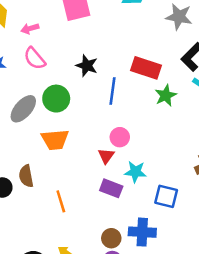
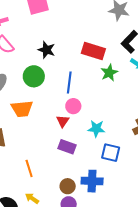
blue line: (113, 91) -> (69, 82), moved
green circle: (56, 99) -> (34, 76), moved
cyan star: (135, 172) -> (96, 129), moved
orange line: (61, 201) -> (29, 168), moved

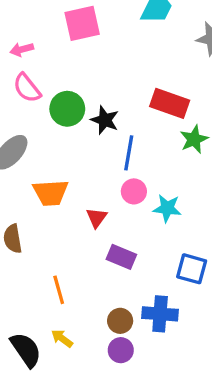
black star: (47, 50) -> (105, 120), moved
green circle: (34, 76) -> (67, 109), moved
red triangle: (63, 121) -> (97, 218), moved
cyan star: (96, 129) -> (167, 208), moved

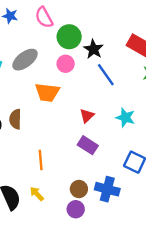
blue line: (129, 153) -> (106, 75), turned -55
pink circle: (134, 191) -> (66, 64), moved
red triangle: (97, 218) -> (87, 116), moved

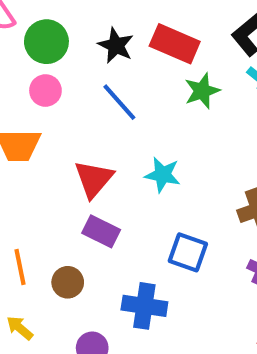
black star: (93, 49) -> (116, 45), moved
red triangle: (87, 116) -> (94, 179), size x1.5
brown circle: (79, 189) -> (68, 282), moved

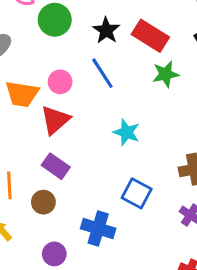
pink circle: (45, 91) -> (60, 82), moved
red triangle: (94, 179) -> (55, 120), moved
purple rectangle: (101, 231) -> (56, 166), moved

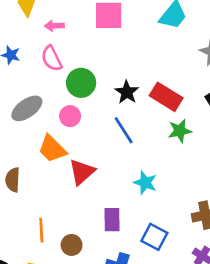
pink circle: (60, 82) -> (70, 116), moved
orange trapezoid: (22, 94) -> (52, 149), turned 36
purple rectangle: (56, 166) -> (112, 220), moved, turned 55

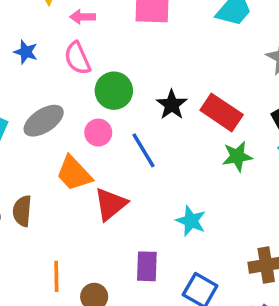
blue line: (124, 130) -> (143, 150), moved

